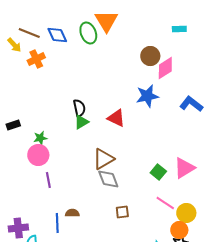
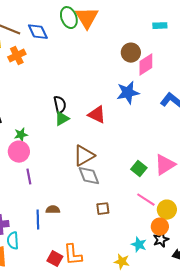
green ellipse: (88, 33) -> (69, 18), moved

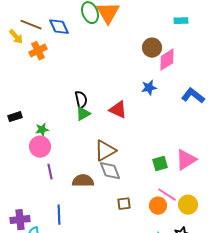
blue star: (128, 93) -> (149, 88), size x0.7
green square: (139, 169) -> (160, 164), turned 35
brown semicircle: (53, 210) -> (83, 181), moved, size x1.5
orange circle: (160, 227) -> (158, 206), moved

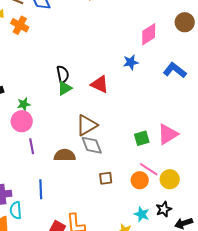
brown circle: (152, 48) -> (185, 22), moved
orange cross: (38, 51) -> (20, 25), turned -36

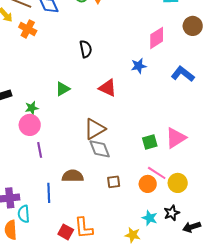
black semicircle: (63, 74) -> (86, 49), moved
green triangle: (65, 88) -> (63, 89), moved
brown semicircle: (65, 155) -> (73, 176), moved

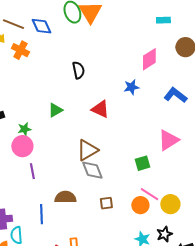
pink triangle: (176, 138) -> (168, 140), moved

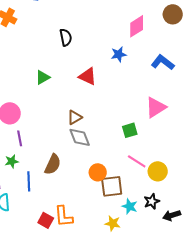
green star: (24, 129) -> (12, 161), moved
brown triangle: (87, 150) -> (75, 117), size x0.7
brown semicircle: (65, 197) -> (53, 164), turned 115
brown square: (106, 203) -> (112, 186), moved, size x1.6
orange circle: (140, 205) -> (98, 172), moved

